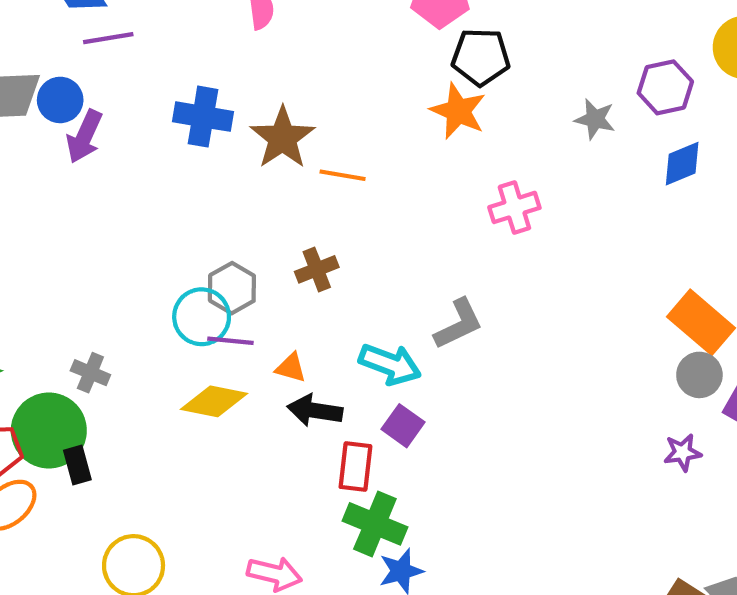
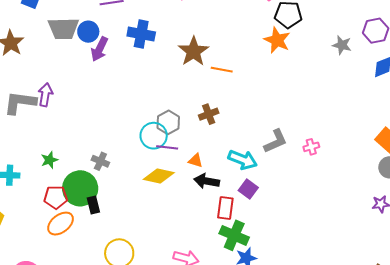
blue cross: (203, 117) -> (141, 34), moved
pink cross: (514, 207) -> (311, 147), moved, size x0.7

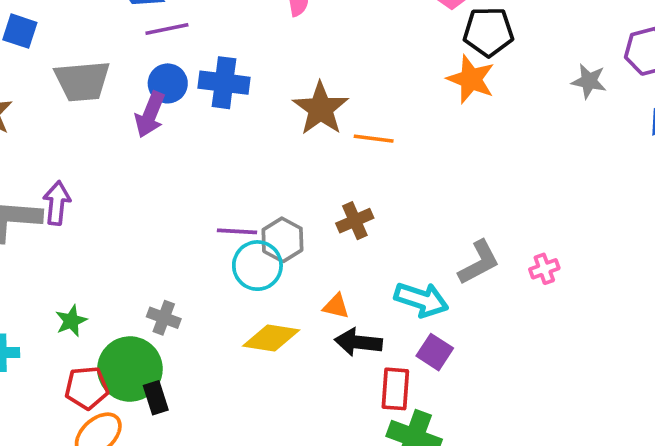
blue circle: (88, 32) -> (168, 83), moved
purple line: (167, 147) -> (237, 231), moved

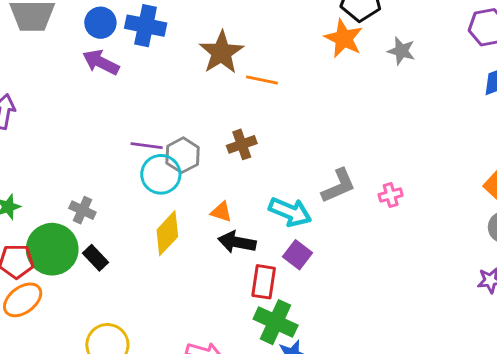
gray star: (589, 81) -> (401, 51), moved
purple arrow: (150, 115) -> (101, 62), moved, turned 90
yellow diamond: (271, 338) -> (167, 233), turned -60
black rectangle: (156, 398) -> (95, 258), moved, turned -30

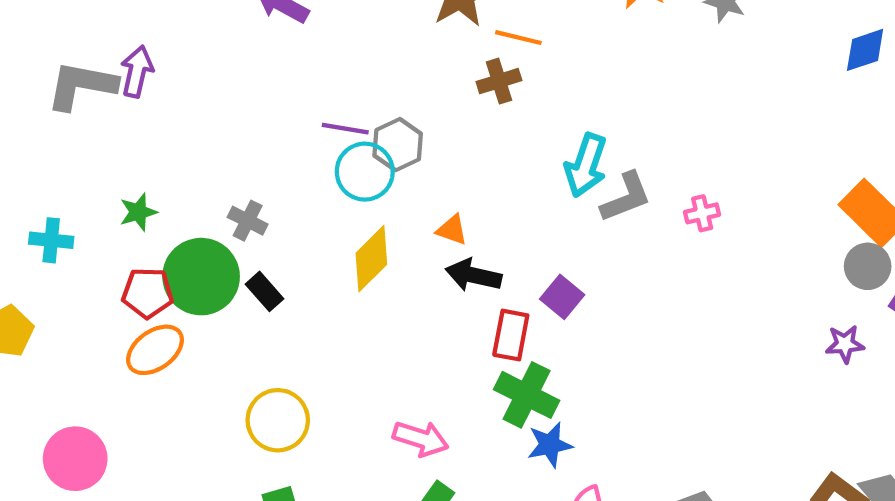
brown cross: (242, 144) -> (499, 81), moved
cyan arrow: (290, 212) -> (586, 165), moved, turned 84

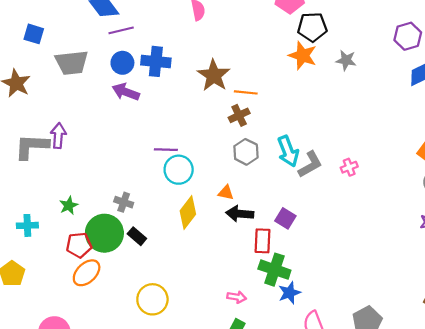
gray hexagon: (398, 145) -> (246, 152), moved
cyan arrow: (586, 165) -> (288, 151), turned -32
pink arrow: (421, 439) -> (237, 297), moved, size x0.7

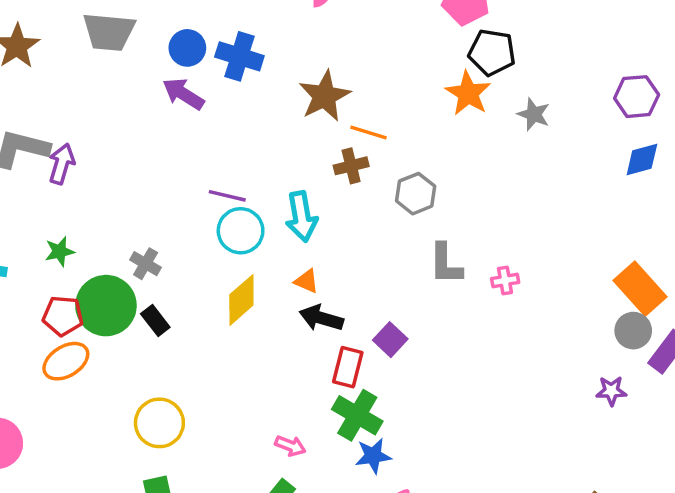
purple arrow: (58, 136) -> (62, 164), moved
cyan arrow: (288, 151) -> (302, 216), moved
gray hexagon: (246, 152) -> (416, 194), moved
gray L-shape: (310, 164) -> (446, 264), turned 108

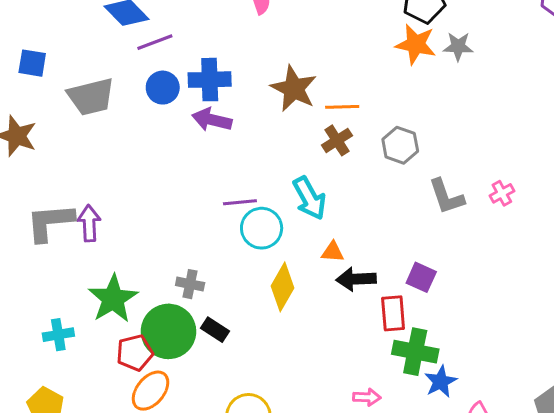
purple arrow: (183, 94) -> (212, 120), moved
gray star: (534, 114) -> (458, 46), moved
green star: (60, 251) -> (113, 299), size x1.8

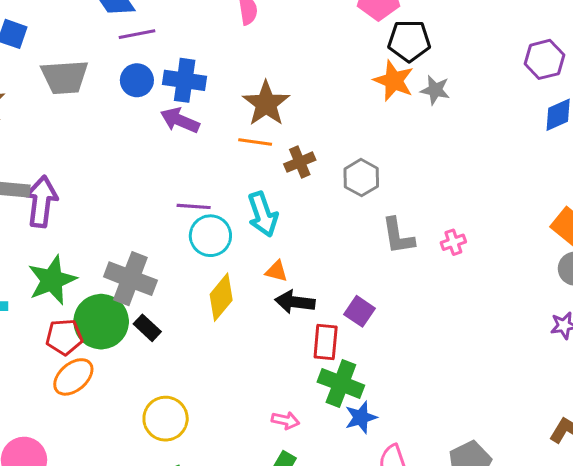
orange line: (342, 107) -> (255, 142), moved
purple arrow: (89, 223) -> (41, 202), size x1.4
gray cross: (190, 284) -> (130, 279), size x1.8

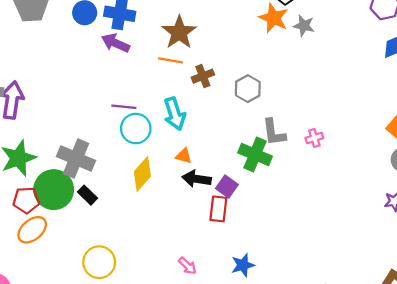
purple square: (359, 311) -> (227, 187), moved
green cross: (341, 384) -> (255, 154), moved
pink arrow: (285, 420) -> (187, 266), turned 30

